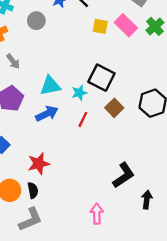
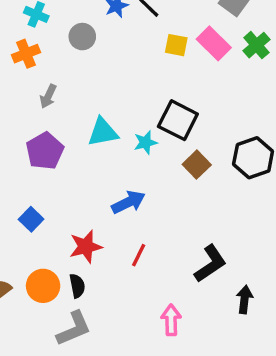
gray arrow: (13, 61) -> (48, 96), turned 63
blue arrow: (47, 114) -> (128, 202), moved
red line: (83, 119) -> (139, 255), moved

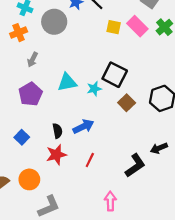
gray circle: (82, 37) -> (54, 22), size x1.5
black semicircle: (77, 286) -> (57, 131), moved
black arrow: (245, 299) -> (159, 148), moved, turned -119

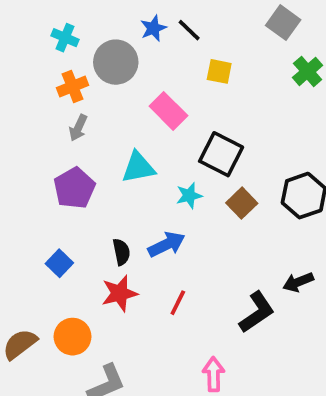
pink rectangle: (137, 26) -> (168, 111), moved
orange cross: (19, 33) -> (73, 86), moved
cyan star: (94, 89) -> (189, 196), moved

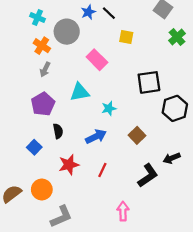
orange cross: (73, 86) -> (42, 46), turned -35
black square: (221, 154) -> (149, 82), moved, turned -35
brown square: (242, 203) -> (137, 135), moved
black semicircle: (121, 252) -> (58, 131), moved

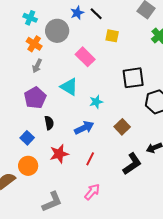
cyan triangle: (80, 92) -> (69, 87), turned 42
orange circle: (42, 189) -> (28, 166), moved
pink arrow: (123, 211) -> (92, 192), moved, turned 42

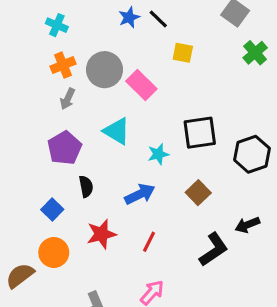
gray circle: (57, 31) -> (104, 70), moved
orange cross: (34, 44) -> (63, 65), turned 35
black square: (133, 78) -> (200, 133), moved

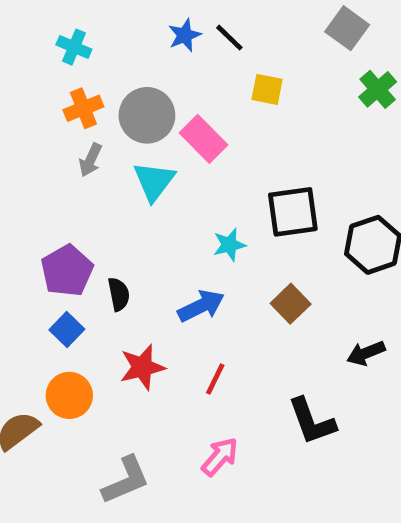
cyan triangle: (117, 131) -> (154, 181), moved, turned 36
purple pentagon: (65, 148) -> (67, 271), moved
black L-shape: (214, 249) -> (312, 421), moved, turned 104

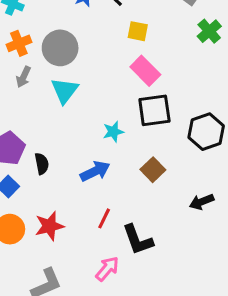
pink rectangle: (203, 139) -> (145, 71), moved
red star: (142, 367) -> (49, 226), moved
black L-shape: (312, 421) -> (138, 240), moved

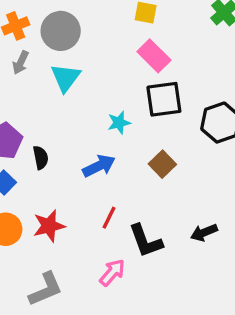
black arrow: (202, 202) -> (204, 233), moved

